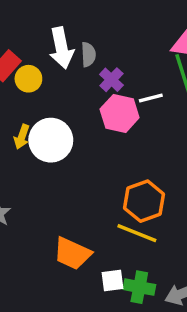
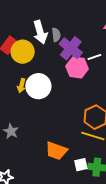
yellow circle: (28, 79) -> (23, 52), size x1.5
purple cross: (111, 80) -> (71, 48), size x1.6

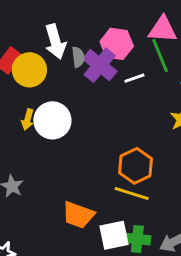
gray semicircle: (56, 35) -> (78, 57), moved
pink hexagon: (77, 67) -> (117, 44), moved
white square: (81, 165) -> (114, 235), size x1.5

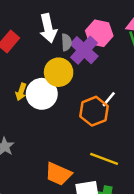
yellow circle: (29, 70) -> (59, 72), moved
white line: (134, 78) -> (109, 99), moved, turned -35
orange hexagon: (136, 166) -> (94, 111), moved

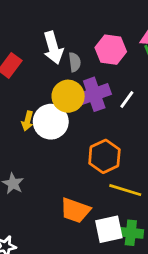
purple cross: (84, 50) -> (94, 94), moved, turned 32
white line: (109, 99) -> (127, 99), moved
orange hexagon: (94, 111) -> (104, 156), moved

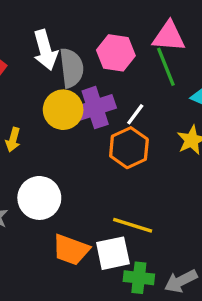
gray semicircle: (75, 62) -> (71, 68), size x1.6
white circle: (51, 122) -> (39, 198), moved
orange hexagon: (104, 156) -> (129, 148), moved
white square: (109, 229) -> (113, 253), moved

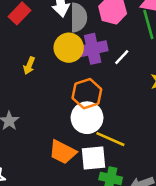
orange hexagon: (129, 148) -> (87, 94), moved
white circle: (39, 198) -> (87, 118), moved

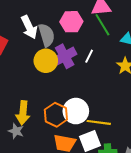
yellow arrow: (29, 66) -> (23, 113), moved, size x1.6
orange hexagon: (87, 94) -> (56, 115), moved

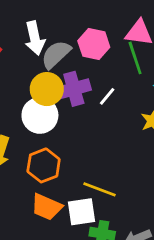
gray semicircle: (47, 35) -> (56, 54), turned -130
white circle: (76, 111) -> (40, 115), moved

